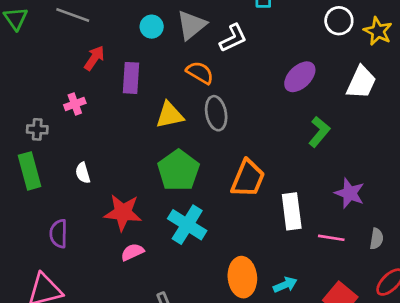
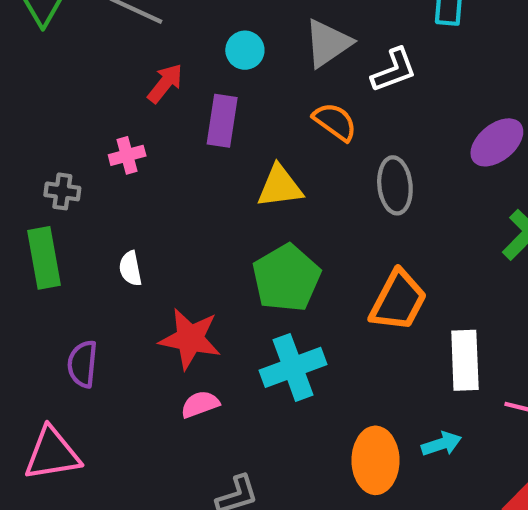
cyan circle: (152, 27) -> (245, 50), moved
gray ellipse: (216, 113) -> (395, 185), moved
cyan cross: (187, 225) -> (293, 367), turned 33
cyan arrow: (285, 285) -> (441, 444), moved

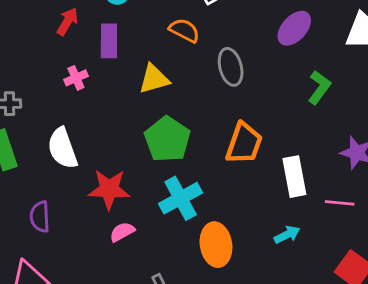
pink cross: (127, 155) -> (76, 78), moved
white semicircle: (130, 268) -> (62, 148), size x1.8
orange ellipse: (375, 460) -> (216, 245), moved

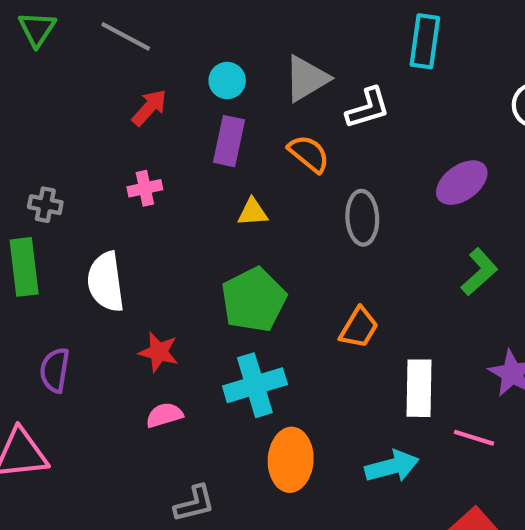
purple rectangle: (109, 41) -> (229, 141), moved
yellow triangle: (154, 79) -> (253, 212), size x0.7
orange trapezoid: (244, 143) -> (359, 328), size x0.7
red star: (109, 189) -> (159, 352), size x0.7
cyan arrow: (287, 235) -> (392, 466), size x1.4

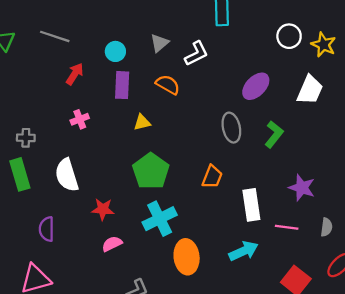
gray triangle: (306, 79) -> (159, 43), size x0.7
gray ellipse: (362, 218) -> (231, 128), moved

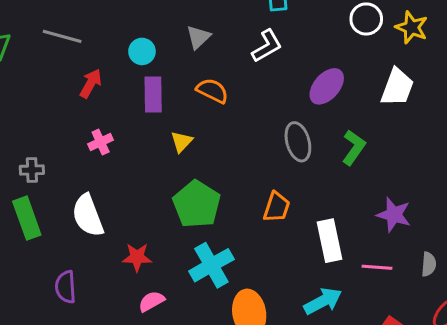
white L-shape: (196, 54) -> (267, 46), moved
yellow triangle: (142, 122) -> (182, 142), turned -30

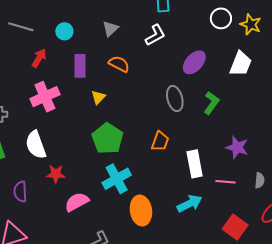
cyan circle: (142, 51) -> (64, 31), moved
pink cross: (101, 142) -> (45, 97), size x1.8
red star: (137, 257) -> (56, 174), moved
pink semicircle: (151, 301) -> (77, 202), size x1.4

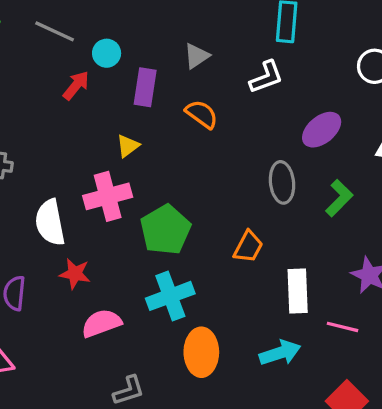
cyan circle: (64, 31) -> (107, 53), moved
purple rectangle: (80, 66) -> (145, 87), moved
pink cross: (45, 97) -> (108, 196), moved
yellow triangle: (98, 97) -> (128, 146), moved

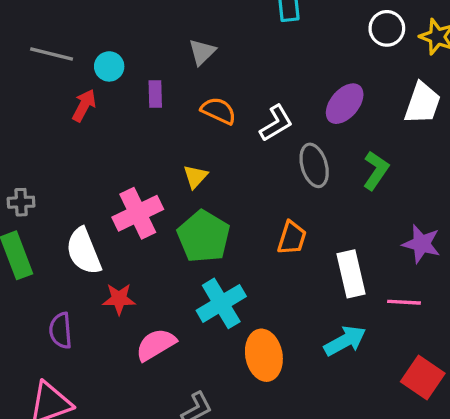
white L-shape: (266, 77) -> (276, 123), moved
purple rectangle: (145, 87) -> (155, 94), size x0.7
yellow triangle: (128, 146) -> (195, 177), moved

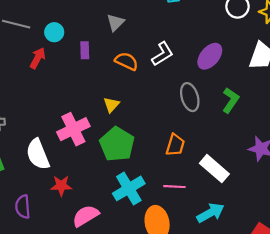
white L-shape: (276, 123) -> (162, 54), moved
white rectangle: (351, 274) -> (214, 169), turned -36
pink line: (404, 302) -> (174, 187), moved

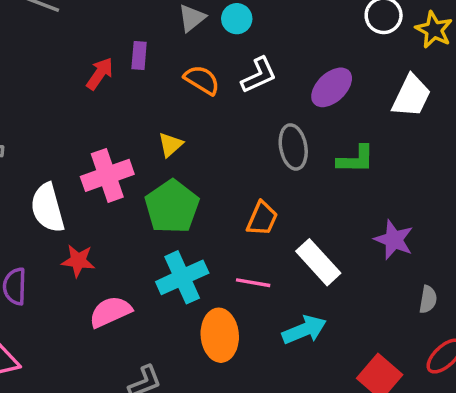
cyan circle: (54, 32) -> (237, 19), moved
red arrow: (38, 58) -> (100, 74), moved
green L-shape: (231, 100) -> (356, 159), turned 50

